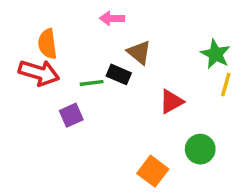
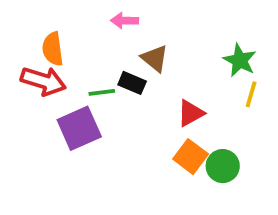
purple square: (71, 115) -> (79, 128), size x1.6
orange square: (153, 171) -> (191, 157), moved

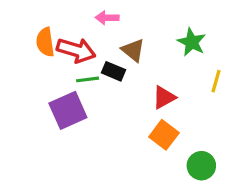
green star: (240, 60) -> (192, 42), moved
red arrow: (43, 81) -> (76, 50), moved
green circle: (223, 166) -> (201, 166), moved

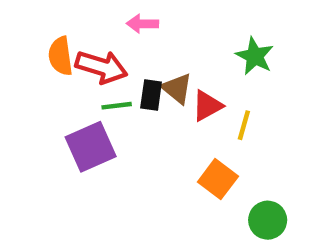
brown triangle: (133, 50) -> (177, 88), moved
black rectangle: (114, 71) -> (151, 95), turned 75
yellow line: (216, 81) -> (244, 125), moved
red triangle: (164, 97) -> (207, 106), moved

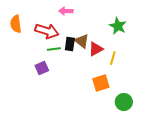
orange semicircle: (60, 56) -> (16, 24), moved
purple square: (91, 147) -> (42, 68), size x0.6
orange square: (218, 179) -> (101, 83), turned 36

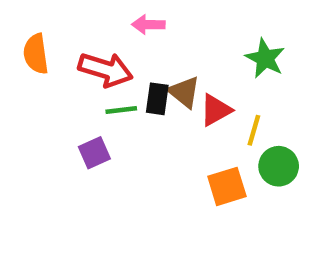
green circle: (124, 102) -> (279, 166), moved

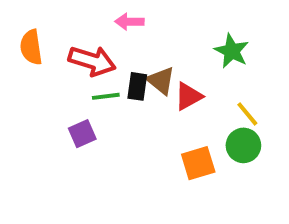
yellow line: (254, 130) -> (247, 114), moved, turned -56

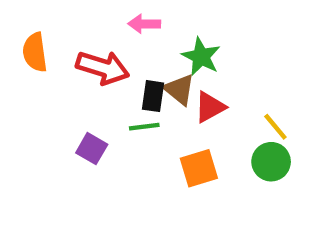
green star: (232, 51) -> (201, 57), moved
green line: (106, 96) -> (144, 127), moved
purple square: (82, 134) -> (92, 149), turned -36
orange square: (198, 163) -> (199, 168), moved

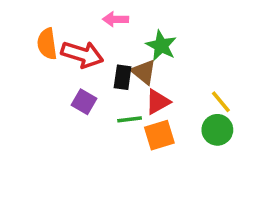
orange semicircle: (35, 52) -> (47, 44), moved
red triangle: (210, 107) -> (158, 102), moved
green line: (144, 127) -> (130, 119), moved
purple square: (92, 149) -> (84, 102), moved

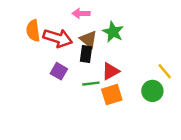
brown triangle: (144, 72) -> (88, 39), moved
yellow line: (221, 102) -> (165, 71), moved

